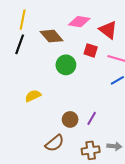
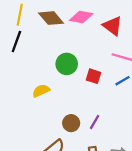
brown diamond: (51, 36) -> (51, 18), moved
red square: (91, 50) -> (93, 76), moved
yellow semicircle: (33, 96) -> (41, 91), moved

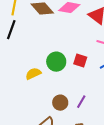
green circle: (67, 64) -> (56, 62), moved

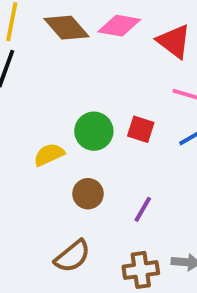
brown circle: (60, 103) -> (88, 194), moved

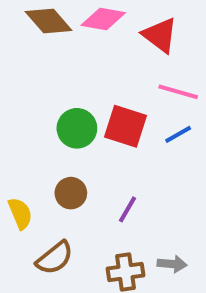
red square: (141, 129) -> (126, 126), size x1.5
yellow semicircle: (49, 155) -> (20, 213), moved, turned 92

